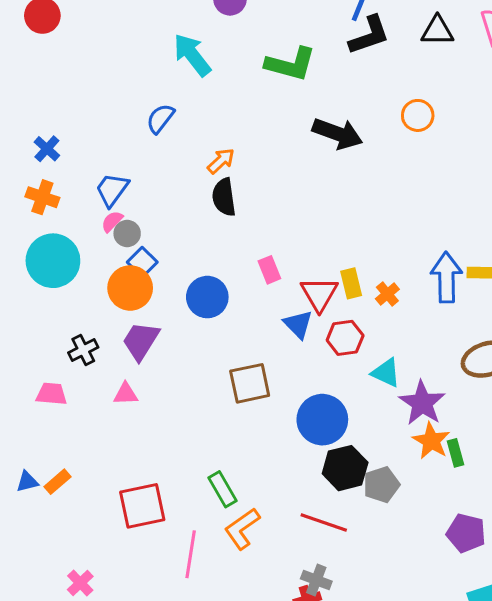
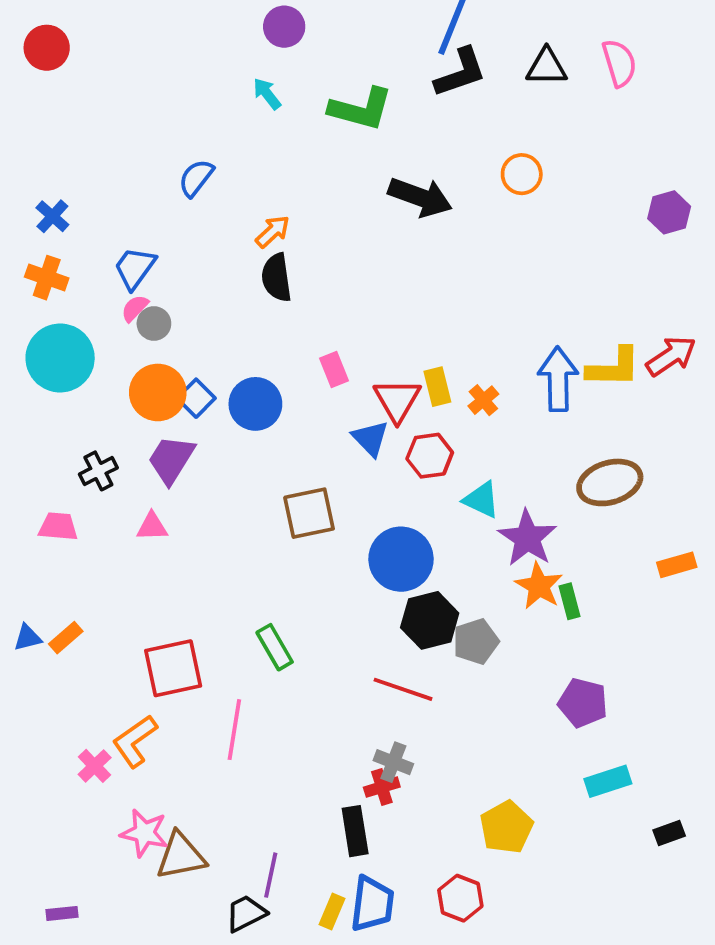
cyan arrow: (192, 55) -> (267, 94), moved, size x0.6
blue square: (142, 262) -> (196, 398), moved
orange L-shape: (242, 529) -> (135, 741), moved

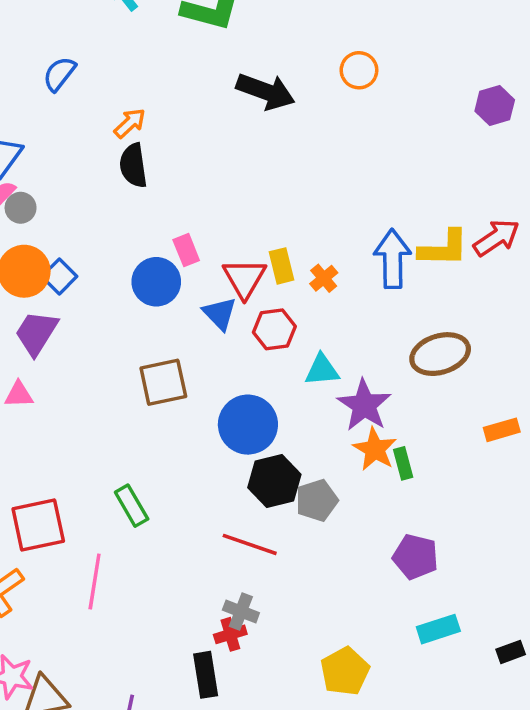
blue circle: (255, 404) -> (156, 282), moved
cyan triangle: (481, 500) -> (322, 370), turned -30
black rectangle: (669, 833) -> (511, 652), moved

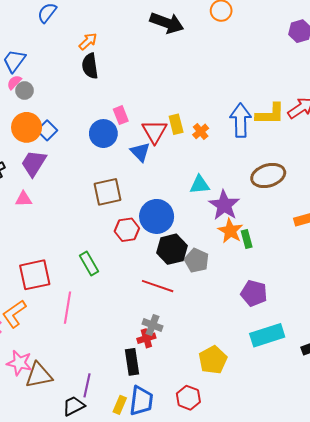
red hexagon: (274, 329) -> (127, 230), moved
gray pentagon: (317, 500) -> (197, 260), turned -30
cyan rectangle: (438, 629) -> (267, 335), size x1.4

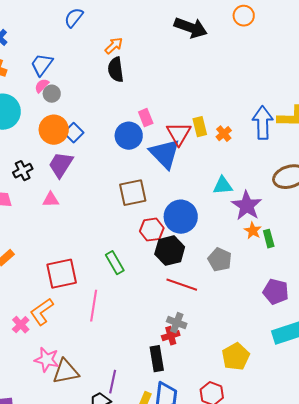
blue triangle: (140, 152) -> (165, 154), size x1.6
orange star: (230, 231) -> (253, 231), size x0.7
black hexagon: (172, 249) -> (170, 251), moved

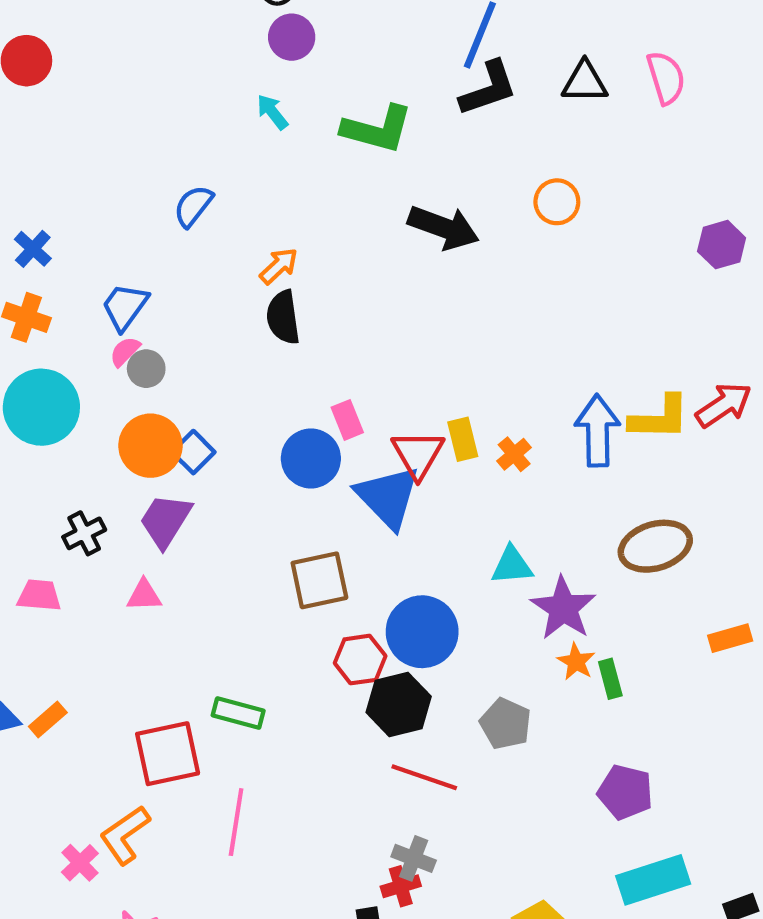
green rectangle: (115, 263) -> (238, 713), moved, turned -45

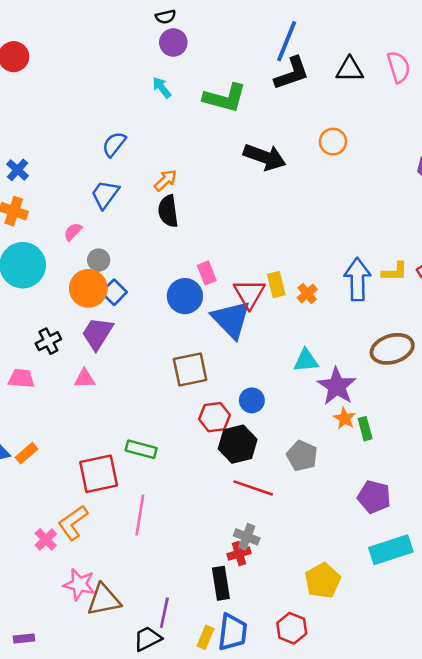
blue trapezoid: (125, 307) -> (105, 194), moved
gray circle: (146, 369) -> (99, 260), moved
yellow L-shape: (660, 418) -> (395, 272), size x0.7
blue circle: (422, 632) -> (252, 400), size x0.6

